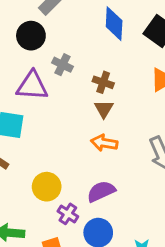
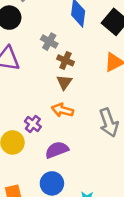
gray cross: (62, 65) -> (49, 42), moved
purple cross: (68, 214) -> (33, 124), moved

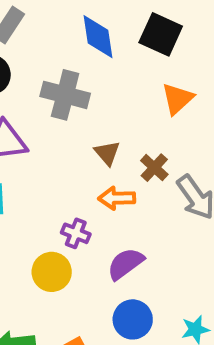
gray cross: (49, 42) -> (65, 95), size x1.6
brown cross: (65, 60) -> (154, 168), moved, turned 35

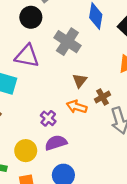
purple semicircle: (125, 264) -> (56, 143), moved
yellow circle: (52, 272) -> (26, 151), moved

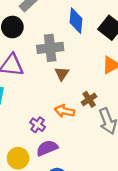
gray cross: (67, 42) -> (50, 48), turned -35
brown triangle: (80, 81) -> (62, 74), moved

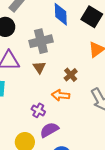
brown triangle: (62, 74) -> (39, 67), moved
brown cross: (89, 99) -> (71, 75), moved

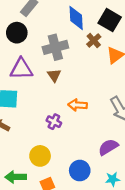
brown cross: (71, 75) -> (94, 40), moved
purple semicircle: (49, 130) -> (108, 147), moved

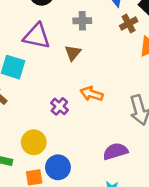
gray cross: (55, 47) -> (82, 21), size x0.6
blue circle: (80, 171) -> (58, 167), moved

